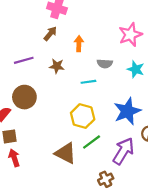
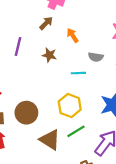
orange arrow: (79, 44) -> (73, 35), turned -40
purple line: (24, 60) -> (18, 46), turned -66
brown circle: (24, 97) -> (26, 113), moved

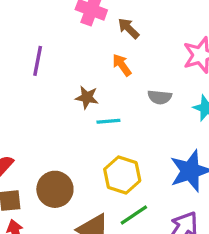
brown arrow: (46, 23) -> (129, 28), moved, turned -88
purple line: (18, 46) -> (38, 61), moved
cyan line: (78, 73) -> (108, 121), moved

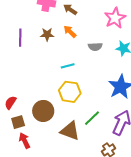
brown star: (87, 97) -> (47, 34), moved
yellow hexagon: (122, 175) -> (70, 92), moved

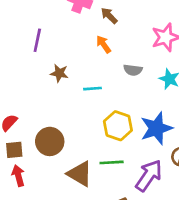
brown star: (47, 34) -> (59, 73), moved
yellow hexagon: (70, 92) -> (118, 126), moved
green line: (92, 118) -> (112, 162), turned 30

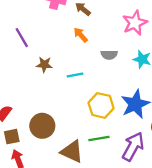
purple line: (37, 40) -> (22, 38), turned -36

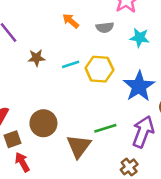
gray semicircle: (109, 55) -> (105, 27), moved
yellow hexagon: (101, 105) -> (99, 69), moved
brown triangle: (72, 152) -> (79, 146), turned 50

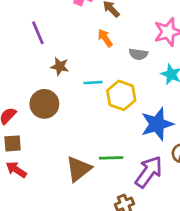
brown circle: (43, 123) -> (44, 104), moved
red arrow: (22, 162) -> (16, 170), turned -42

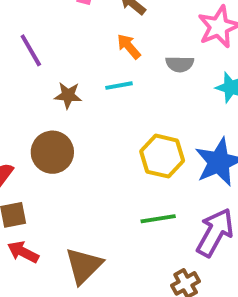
cyan line: (93, 83) -> (119, 86), moved
yellow hexagon: (121, 95) -> (162, 156), moved
brown triangle: (79, 169) -> (84, 266), moved

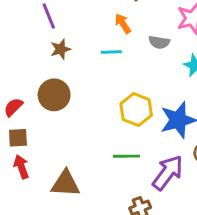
brown star: (68, 95) -> (61, 49), moved, turned -30
red arrow: (23, 252) -> (21, 167), turned 35
brown triangle: (84, 266) -> (65, 184), turned 40

